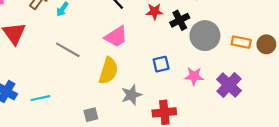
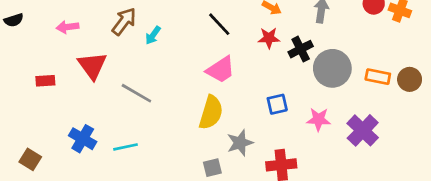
gray line: (68, 50) -> (136, 93), moved
gray square: (91, 115) -> (212, 168), moved

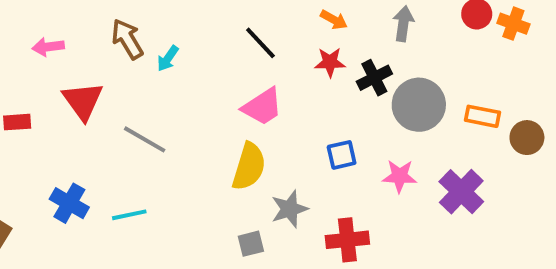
brown arrow: (124, 21) -> (127, 39), turned -68
brown circle: (410, 79) -> (527, 138), moved

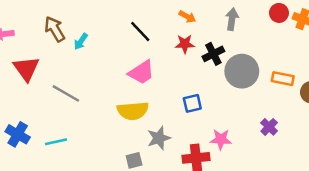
yellow semicircle: (249, 166) -> (133, 111), turned 68
pink star: (399, 176) -> (221, 139), moved
purple cross: (461, 192) -> (269, 127), size x0.6

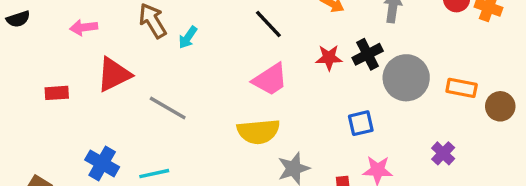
red star: (185, 44) -> (329, 58), moved
red triangle: (26, 69) -> (114, 74), turned 40
blue square: (192, 103) -> (361, 123), moved

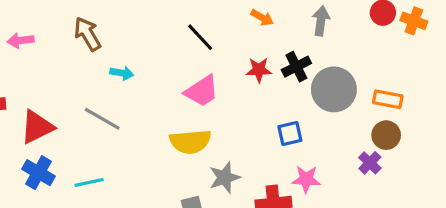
cyan arrow: (188, 37) -> (122, 73), moved, turned -115
red triangle: (114, 74) -> (37, 127), moved
brown circle: (500, 106) -> (386, 135), moved

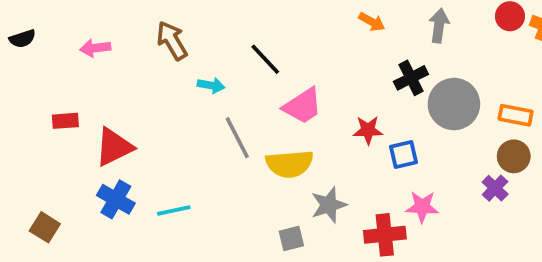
black line: (200, 37) -> (265, 59), moved
red star: (259, 70) -> (368, 130), moved
gray line: (102, 119) -> (237, 138), moved, turned 33

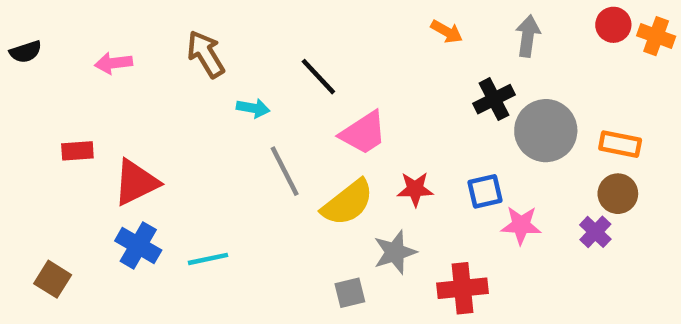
red star: (368, 130) -> (415, 189), moved
yellow semicircle: (290, 164) -> (348, 203), turned -33
pink star: (422, 207) -> (521, 225), moved

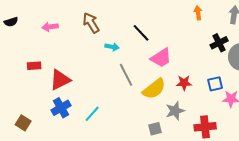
orange arrow: (447, 32) -> (198, 13), turned -128
blue cross: (138, 245) -> (61, 108), turned 30
cyan line: (208, 259) -> (92, 114), turned -36

